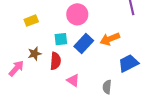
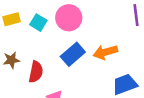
cyan square: (61, 39) -> (38, 23), moved, turned 32

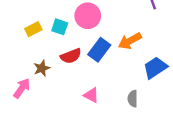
red semicircle: (36, 72) -> (71, 56), moved, turned 70

